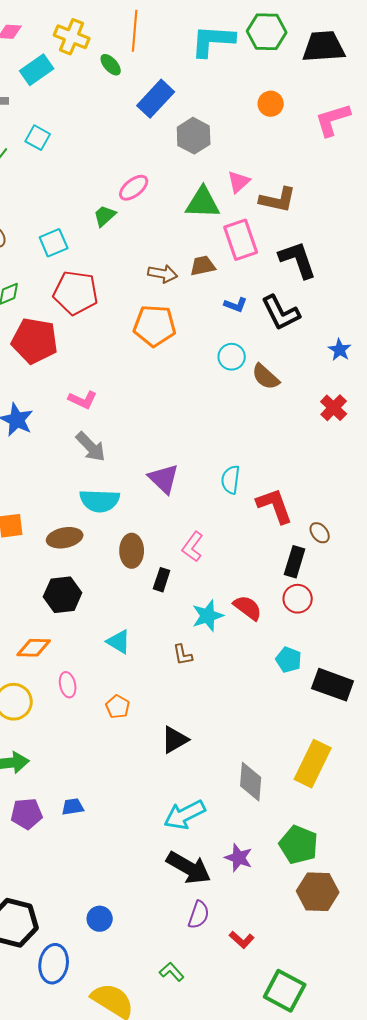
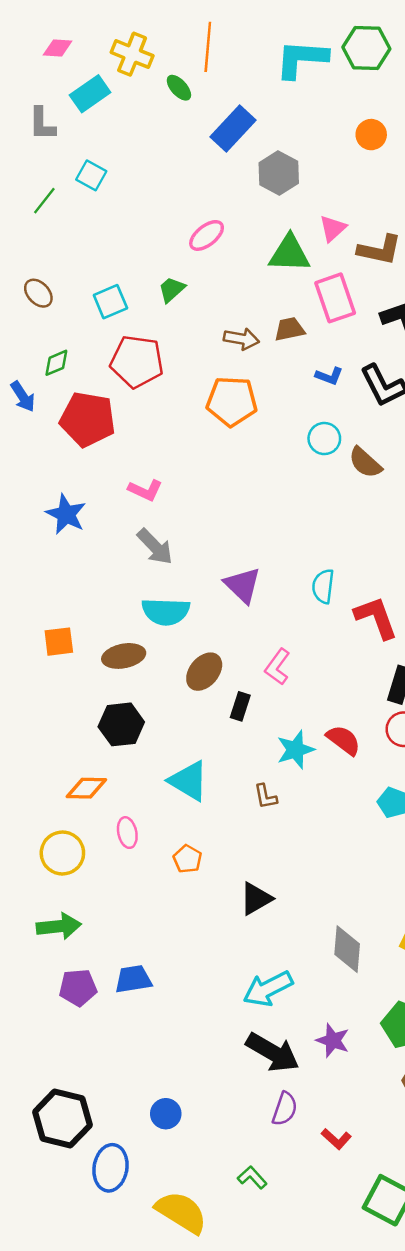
green trapezoid: (105, 216) -> (172, 290), moved
brown ellipse: (132, 551) -> (204, 672), turned 40
cyan triangle: (119, 642) -> (189, 781), size x1.4
blue trapezoid: (73, 807) -> (133, 979), size x1.4

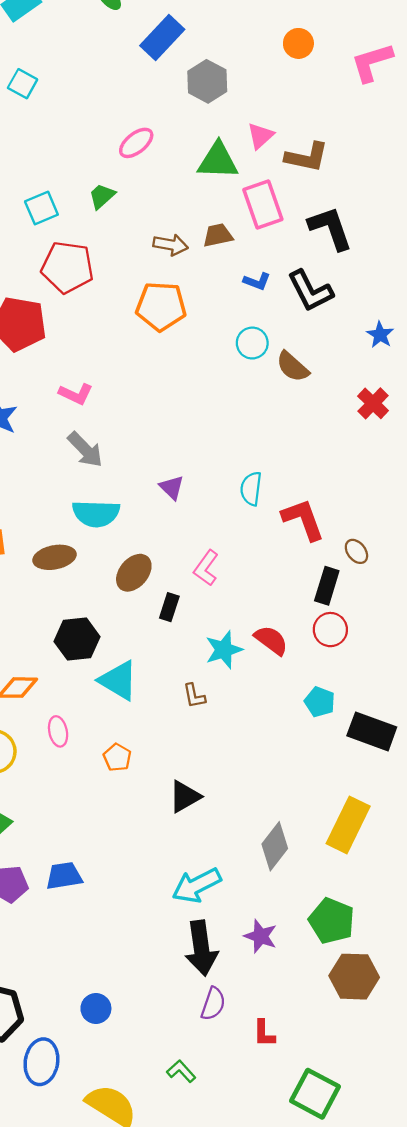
purple triangle: (243, 585) -> (172, 487), size x0.7
black hexagon: (121, 724) -> (77, 639), moved
gray diamond: (347, 949) -> (275, 846), turned 33
black arrow: (273, 1052) -> (201, 948), turned 52
red L-shape: (336, 1139) -> (264, 1033), turned 48

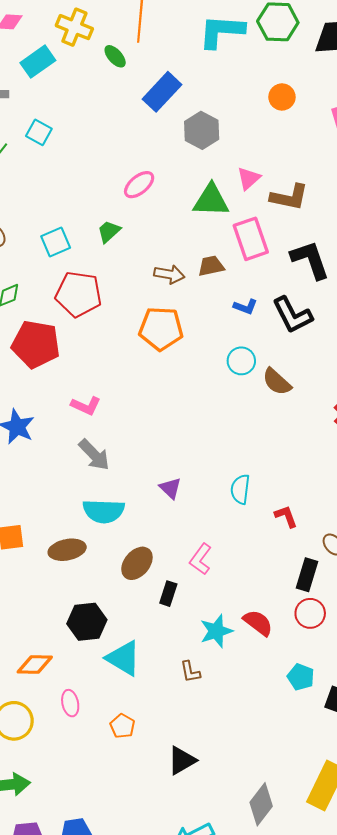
red L-shape: (303, 519) -> (286, 516), size x0.6

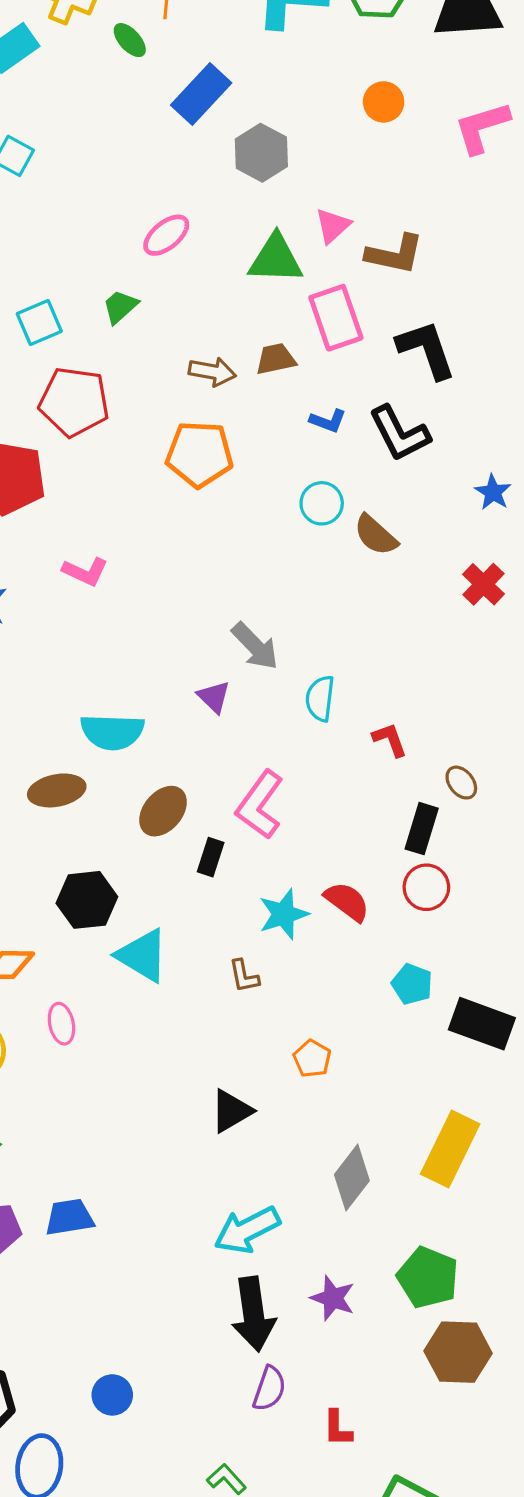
gray arrow: (94, 455) -> (255, 646), moved
pink L-shape: (201, 559) -> (260, 805), size x1.4
orange pentagon: (122, 726) -> (312, 1059), moved

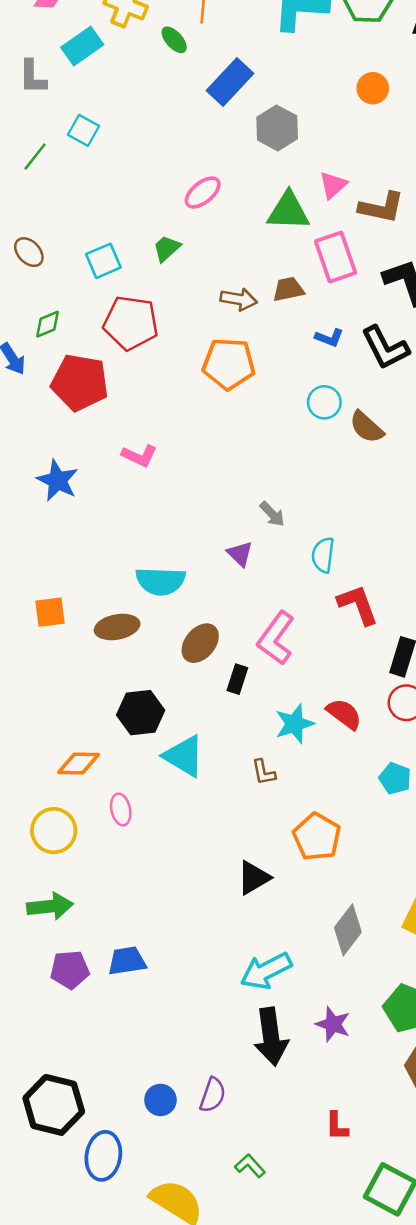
gray arrow: (255, 646) -> (272, 514), size x0.7
red L-shape: (390, 740) -> (358, 605), moved, size x1.5
orange pentagon: (312, 1059) -> (317, 837), size x1.6
purple semicircle: (269, 1389) -> (213, 1095), moved

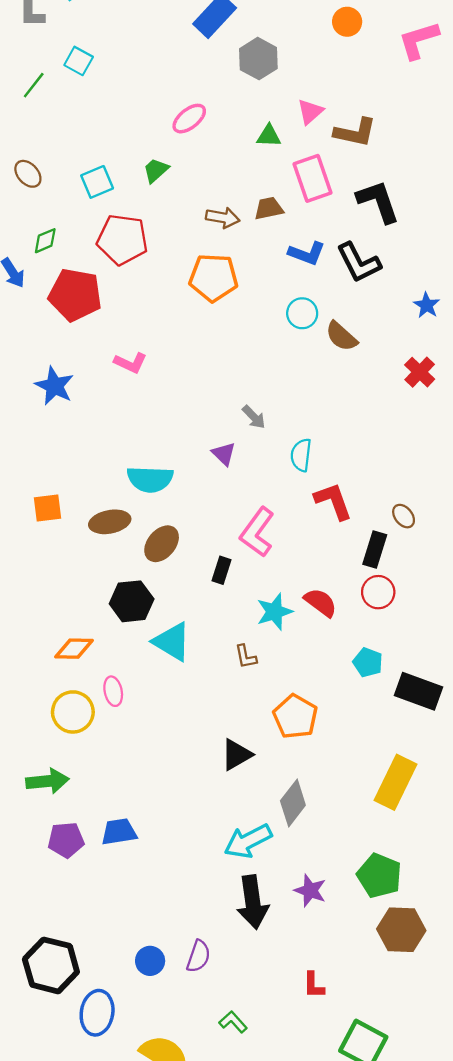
green triangle: (288, 211) -> (269, 136), size x0.6
blue L-shape: (329, 338) -> (307, 253), size x1.4
brown ellipse: (200, 643) -> (162, 544), moved
yellow circle: (54, 831) -> (73, 712), moved
gray diamond: (348, 930) -> (293, 803), moved

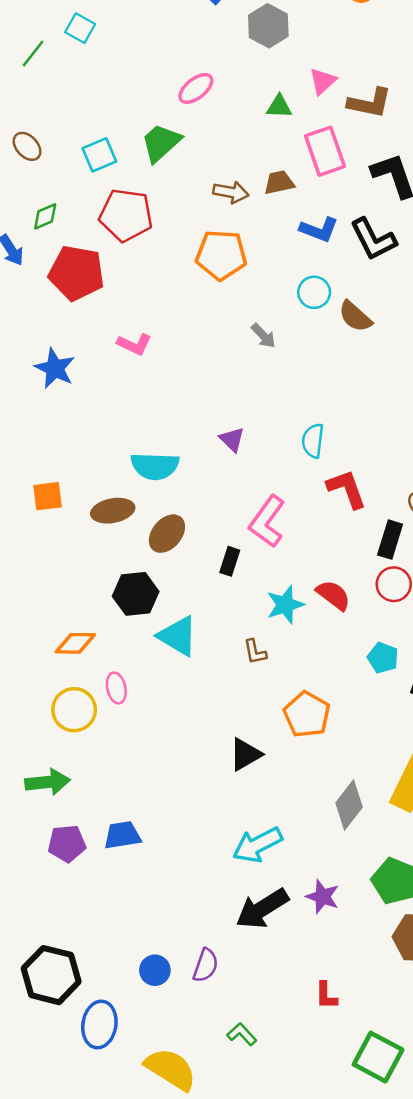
green trapezoid: (156, 170) -> (161, 143), size x1.5
gray arrow: (254, 417) -> (263, 336), moved
gray diamond: (293, 803) -> (349, 805), moved
black arrow: (253, 902) -> (262, 909), turned 66

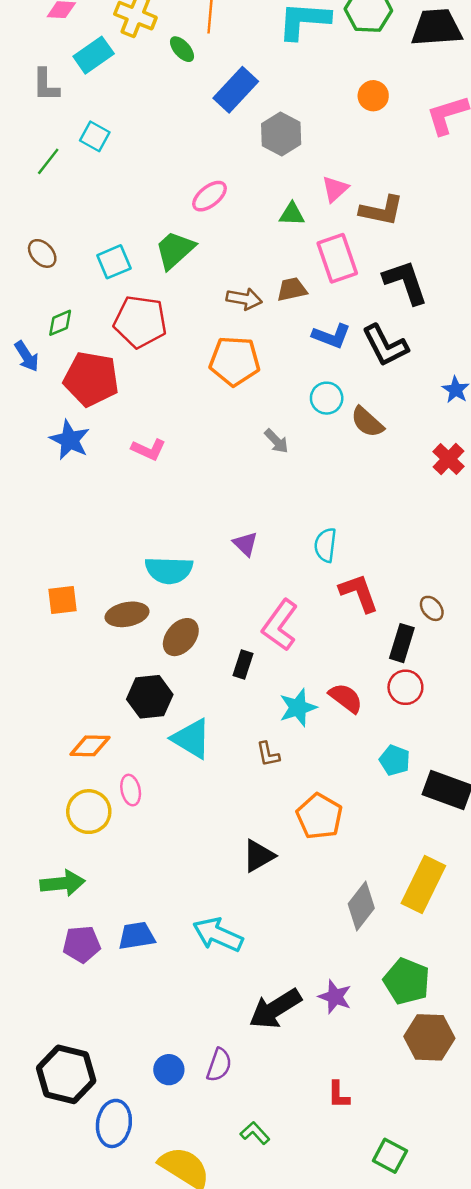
blue star: (55, 368) -> (70, 440), moved
cyan arrow: (257, 845) -> (218, 935), moved, turned 51
green square: (378, 1057) -> (390, 1156), size x0.7

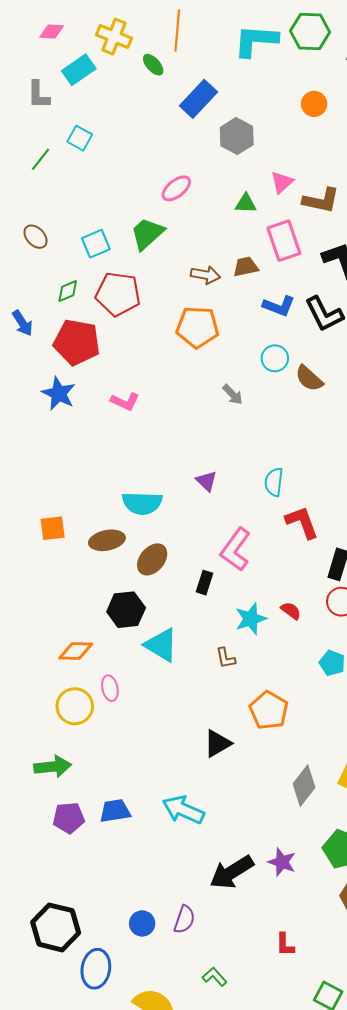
green diamond: (60, 323) -> (68, 291), moved
red semicircle: (346, 698) -> (291, 611), size x0.7

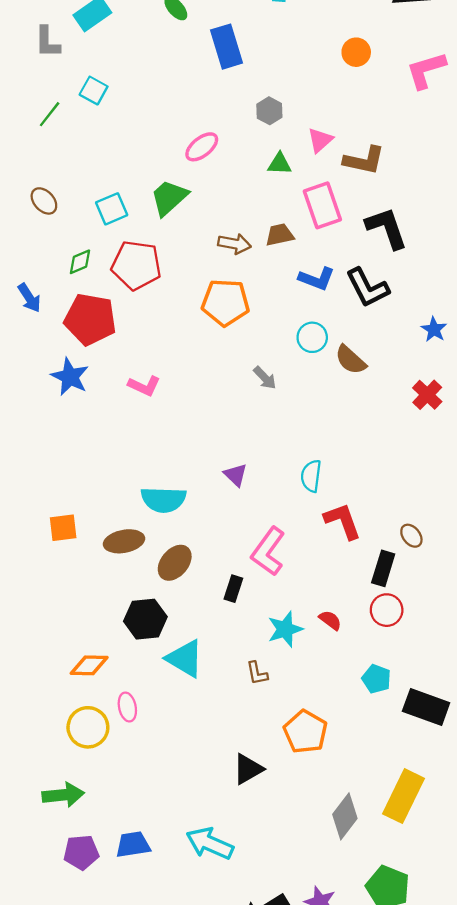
blue rectangle: (198, 99) -> (227, 47), turned -60
gray hexagon: (237, 136) -> (269, 111), moved, size x0.7

